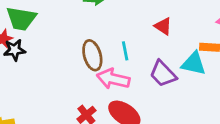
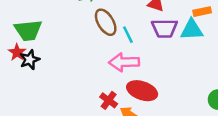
brown ellipse: (92, 55) -> (106, 22), moved
purple trapezoid: (163, 74) -> (164, 28), moved, turned -32

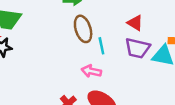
pink arrow: (124, 62) -> (91, 71), size x0.7

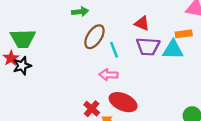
brown ellipse: (83, 29) -> (94, 37), turned 60

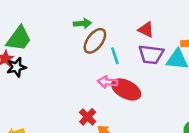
green arrow: (80, 12) -> (82, 23), moved
green trapezoid: (23, 39) -> (19, 39), turned -56
red ellipse: (123, 102) -> (126, 89), moved

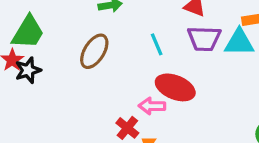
brown ellipse: (95, 41) -> (94, 51), moved
pink arrow: (107, 82) -> (152, 106), moved

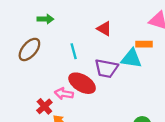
purple trapezoid: (204, 39) -> (106, 68), moved

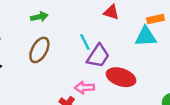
green arrow: (45, 19) -> (39, 17), moved
purple trapezoid: (106, 68) -> (98, 56), moved, turned -55
red ellipse: (82, 83) -> (121, 77), moved

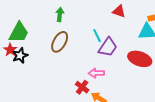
green arrow: (39, 17) -> (60, 15), turned -72
red ellipse: (121, 77) -> (140, 59), moved

